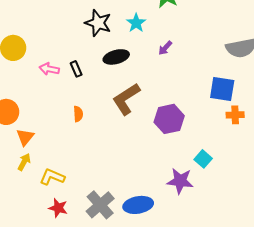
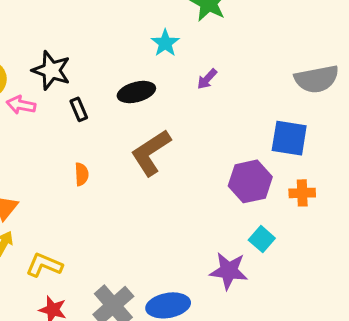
black star: (98, 23) -> (51, 70), moved
pink arrow: (49, 69) -> (21, 105), moved
orange cross: (235, 115) -> (302, 193), moved
purple hexagon: (169, 119) -> (250, 181), moved

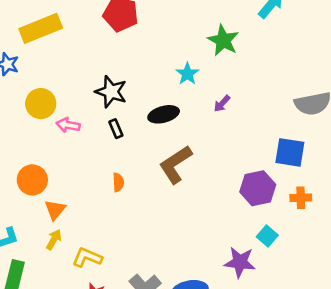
black star: (51, 70) -> (111, 92), moved

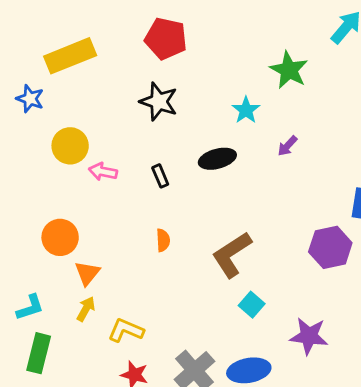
black star: (111, 92) -> (159, 102), moved
brown L-shape: (175, 164) -> (232, 255), moved
cyan square: (267, 236) -> (252, 305), moved

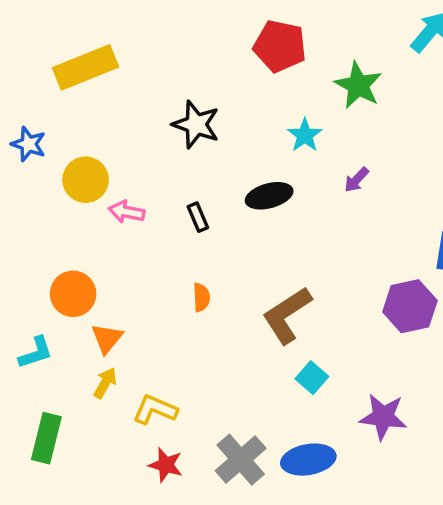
red pentagon: (166, 39) -> (280, 46), moved
blue star: (30, 99) -> (29, 144), moved
cyan L-shape: (30, 307) -> (36, 353), moved

